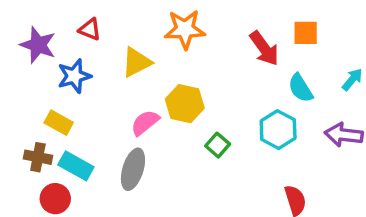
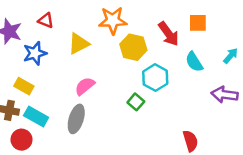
yellow hexagon: (185, 104) -> (133, 47), moved
cyan hexagon: (278, 130) -> (155, 78), moved

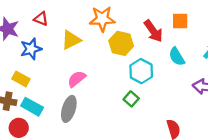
green square: (136, 102) -> (131, 99), moved

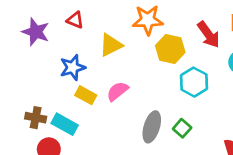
blue star: (31, 49) -> (73, 67), moved
yellow rectangle: (21, 79) -> (86, 95), moved
green square: (131, 99) -> (182, 128), moved
gray ellipse: (69, 109) -> (152, 127), moved

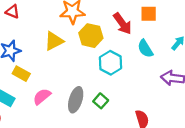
yellow triangle: (111, 45) -> (54, 41), moved
pink semicircle: (117, 91) -> (42, 96), moved

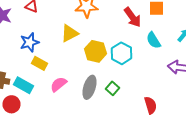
yellow hexagon: (91, 36) -> (96, 51), moved

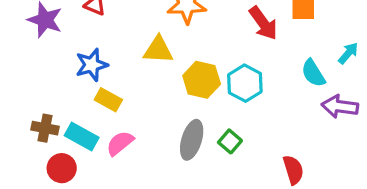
yellow triangle: (70, 33) -> (158, 50), turned 30
cyan semicircle: (154, 40) -> (313, 73), moved
pink semicircle: (58, 84) -> (120, 143), moved

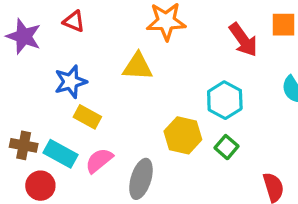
yellow hexagon: (202, 80) -> (183, 135), moved
gray ellipse: (192, 140) -> (141, 179), moved
green square: (230, 141) -> (226, 147), moved

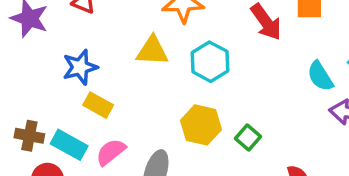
cyan hexagon: (225, 100) -> (210, 62), moved

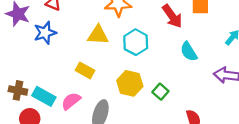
blue star: (80, 67) -> (45, 33), moved
cyan semicircle: (320, 76) -> (189, 52), moved
yellow rectangle: (98, 105) -> (85, 70), moved

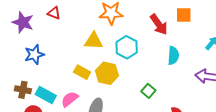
blue star: (45, 33) -> (34, 55), moved
cyan semicircle: (189, 52) -> (173, 56), turned -144
yellow hexagon: (130, 83) -> (107, 73), moved

